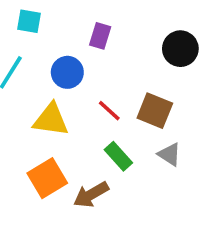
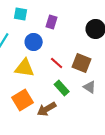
cyan square: (29, 21) -> (21, 14), moved

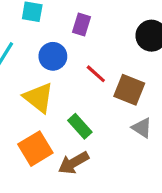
red line: (57, 63) -> (96, 74), moved
yellow triangle: (25, 68) -> (39, 98), turned 30
green rectangle: (62, 88) -> (80, 126), moved

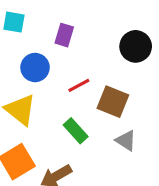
red line: (96, 74) -> (79, 85), turned -70
green rectangle: (80, 126) -> (76, 131), moved

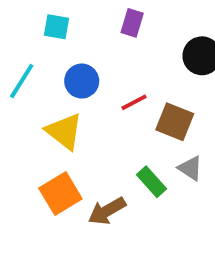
purple rectangle: (64, 35) -> (132, 23), moved
green rectangle: (76, 131) -> (151, 182), moved

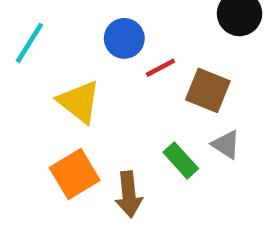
blue circle: (82, 81) -> (124, 38), moved
brown arrow: (107, 211) -> (129, 194), turned -66

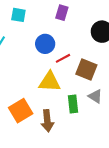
yellow triangle: (79, 102) -> (50, 82), moved, turned -35
green rectangle: (181, 160) -> (73, 104), turned 36

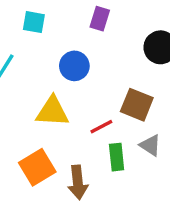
red line: (63, 58) -> (101, 127), moved
yellow triangle: (50, 82) -> (52, 111), moved

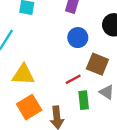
blue circle: (74, 66) -> (78, 38), moved
yellow triangle: (52, 111) -> (23, 75), moved

